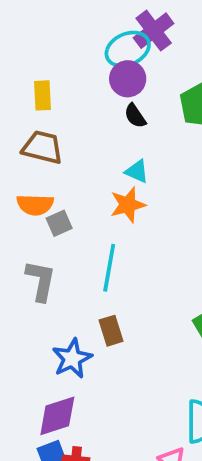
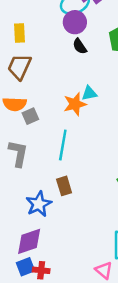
brown trapezoid: (42, 147) -> (19, 67), turned -80
cyan triangle: (137, 171) -> (89, 93), moved, turned -35

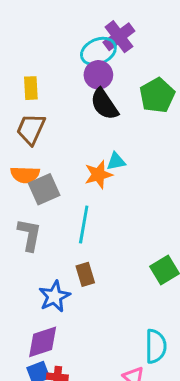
black semicircle: (80, 46) -> (104, 104), size x1.6
gray square: (30, 116) -> (44, 189), size x1.5

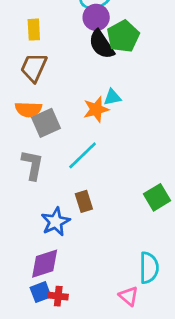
green pentagon: (157, 95) -> (123, 36), moved
cyan line: (84, 224) -> (83, 155), turned 36

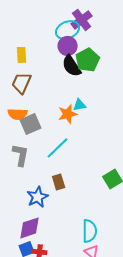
cyan semicircle: (149, 268) -> (90, 231), moved

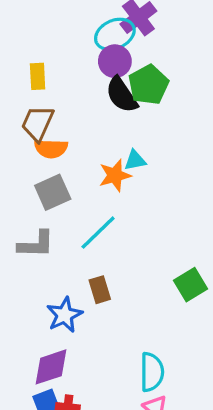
orange semicircle: (18, 114) -> (51, 149), moved
gray L-shape: (21, 155) -> (36, 244), turned 80

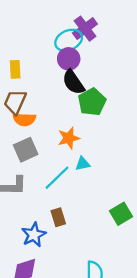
green pentagon: (148, 85) -> (92, 102), moved
cyan triangle: (135, 160) -> (83, 164), moved

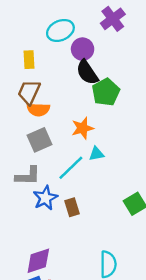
purple cross: (85, 29) -> (113, 19), moved
cyan ellipse: (69, 40) -> (60, 30), moved
blue star: (34, 235) -> (45, 198), moved

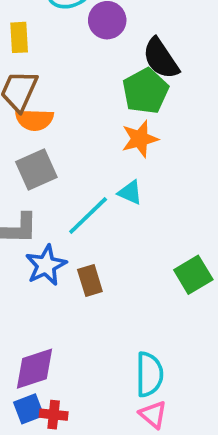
black semicircle: (87, 72) -> (161, 58), moved
orange star: (83, 128) -> (140, 139), moved
cyan triangle: (96, 154) -> (130, 192), turned 35

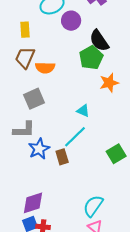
orange semicircle: (34, 120) -> (45, 68), moved
orange star: (140, 139) -> (109, 83), moved
cyan line: (88, 215) -> (75, 137), moved
cyan semicircle: (149, 374) -> (93, 206), turned -145

